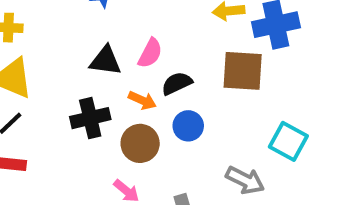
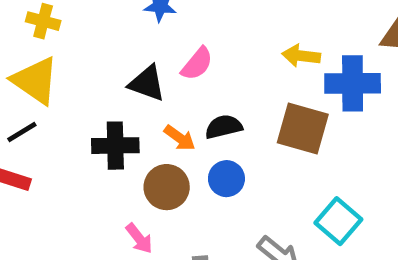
pink semicircle: (150, 53) -> (197, 64), moved

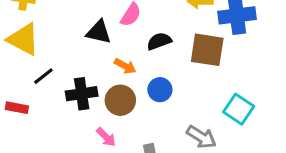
black semicircle: (224, 127) -> (159, 41), moved
black line: (22, 132) -> (43, 76), moved
black cross: (115, 146) -> (82, 94), moved

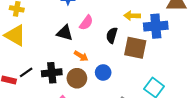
black semicircle: (159, 41) -> (112, 35), moved, turned -56
black line: (43, 76) -> (26, 72), moved

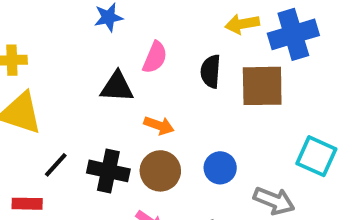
black line: (26, 72) -> (56, 165), moved
blue circle: (103, 72) -> (220, 168), moved
black cross: (52, 73) -> (108, 171), turned 30

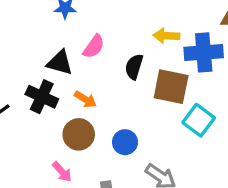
cyan square: (316, 156) -> (199, 120), moved
black cross: (108, 171) -> (42, 97), moved

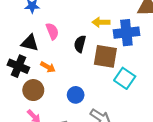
pink semicircle: (94, 47) -> (52, 31), turned -56
brown circle: (79, 134) -> (33, 90), moved

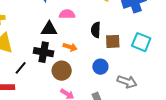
pink semicircle: (52, 31) -> (67, 14), turned -56
black semicircle: (80, 44) -> (96, 30), moved
brown square: (105, 56) -> (113, 41), moved, size x0.7

